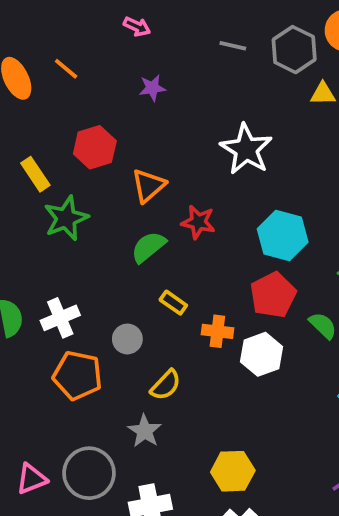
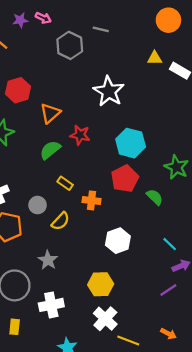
gray hexagon: (294, 50) -> (70, 45), moved
purple star: (152, 88) -> (20, 20), moved
white hexagon: (262, 354) -> (118, 241), moved
yellow semicircle: (166, 385) -> (60, 221), moved

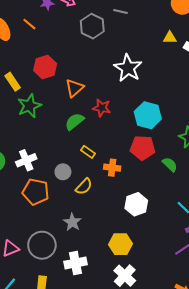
red pentagon: (125, 179) -> (143, 148), turned 30

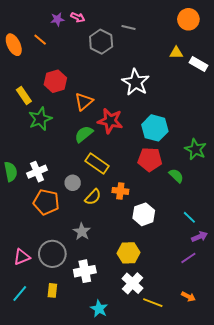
red star: (102, 108) -> (110, 121), size x1.4
yellow rectangle: (88, 152) -> (97, 163), size x1.6
orange cross: (112, 168) -> (120, 191), moved

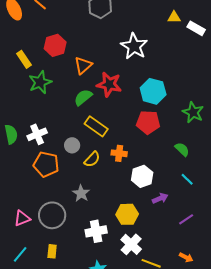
green semicircle: (176, 176) -> (182, 149), moved
purple arrow: (200, 237) -> (160, 198), moved
white cross: (85, 271) -> (96, 231), moved

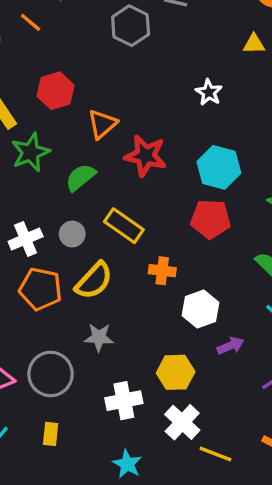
white star: (134, 46) -> (209, 92), moved, size x0.6
green semicircle: (83, 97) -> (81, 177), moved
gray circle: (72, 145) -> (72, 234), moved
yellow semicircle: (92, 159) -> (94, 281), moved, size x1.4
gray star: (81, 193) -> (99, 337), turned -30

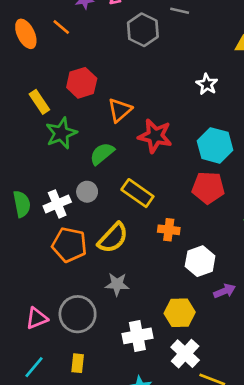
gray circle: (72, 234) -> (87, 192), moved

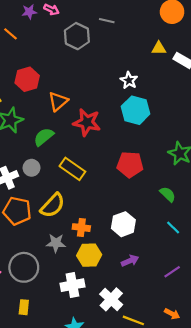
cyan hexagon: (215, 145) -> (136, 110), moved
orange cross: (169, 230) -> (81, 228), moved
purple arrow: (225, 291) -> (130, 261), moved
yellow hexagon: (180, 313) -> (89, 255), moved

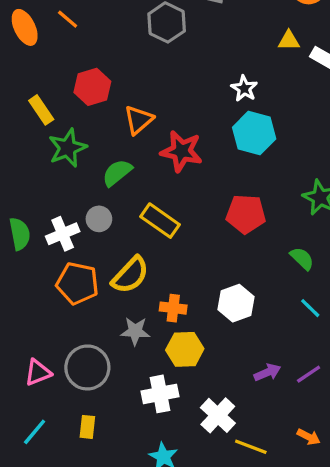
purple arrow: (130, 261) -> (267, 372), moved

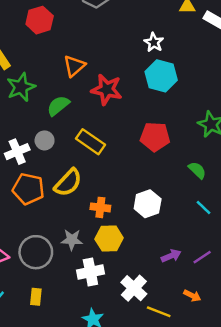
red hexagon: (92, 87) -> (40, 20), moved
gray star: (135, 331) -> (72, 240), moved
orange arrow: (309, 437) -> (192, 296), moved

